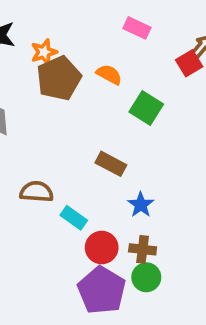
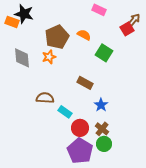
orange star: (44, 52) -> (49, 57), moved
brown cross: (143, 249) -> (102, 129), turned 32

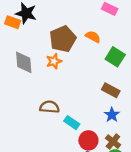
brown rectangle: (85, 83) -> (111, 90), moved

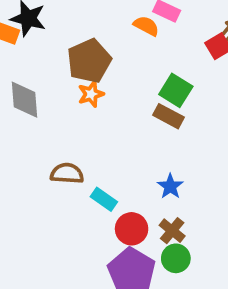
orange semicircle: (93, 37) -> (146, 26), moved
orange star: (54, 61) -> (91, 94), moved
brown rectangle: (111, 90) -> (168, 116), moved

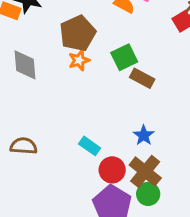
green square: (176, 90) -> (124, 57), moved, turned 32
brown semicircle: (67, 173) -> (24, 146), moved
brown cross: (172, 231) -> (145, 171), size x1.5

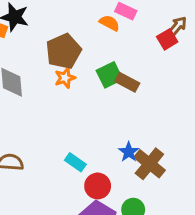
brown rectangle: (142, 78) -> (127, 82), moved
brown cross: (145, 171) -> (149, 164), moved

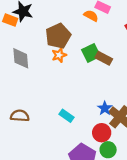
red circle: (98, 186) -> (102, 133), moved

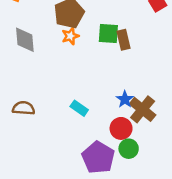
green square: (91, 53) -> (108, 33), turned 30
brown rectangle: (104, 58) -> (124, 40), turned 49

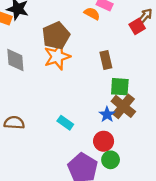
green square: (108, 33) -> (120, 87), moved
orange star: (70, 36) -> (57, 56), size x1.6
brown cross: (143, 109) -> (123, 106), moved

